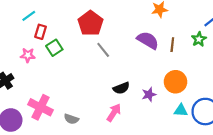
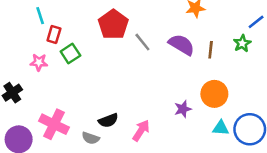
cyan line: (29, 16) -> (40, 16), turned -72
gray line: (103, 50) -> (142, 42), moved
black semicircle: (121, 88) -> (108, 120), moved

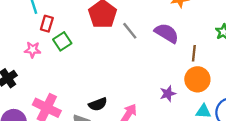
brown line: (211, 50) -> (194, 53), moved

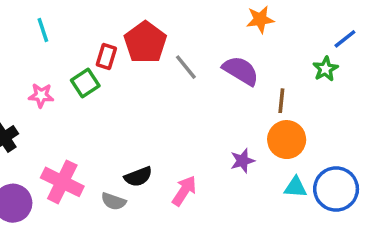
red rectangle: (47, 24) -> (106, 57), moved

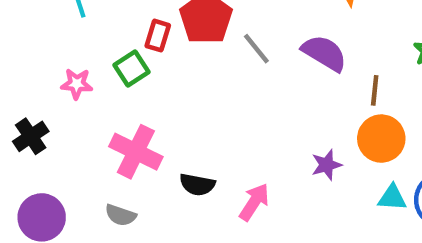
black semicircle: (138, 177) -> (197, 185), turned 32
pink cross: (62, 182) -> (136, 152), moved
gray semicircle: (114, 201) -> (121, 215), moved

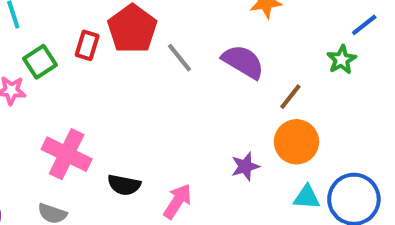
green square: (131, 68) -> (40, 62), moved
brown line: (375, 90) -> (290, 97), turned 32

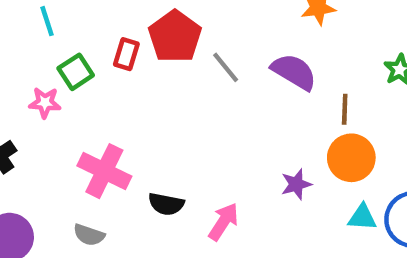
brown line: (290, 97) -> (345, 109), turned -36

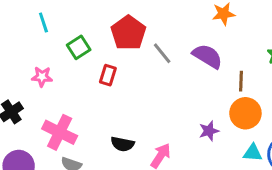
red rectangle: (126, 54) -> (108, 75), moved
green square: (76, 72) -> (79, 47), moved
pink cross: (104, 171) -> (60, 132), moved

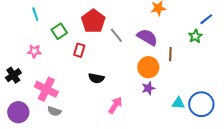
orange circle: (245, 113) -> (148, 67), moved
black semicircle: (123, 144) -> (96, 78), moved

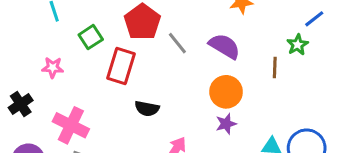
red rectangle: (79, 50) -> (121, 66), size x1.6
brown line: (170, 54) -> (275, 67), moved

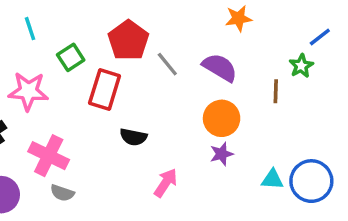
pink star: (53, 67) -> (28, 91), size x1.6

